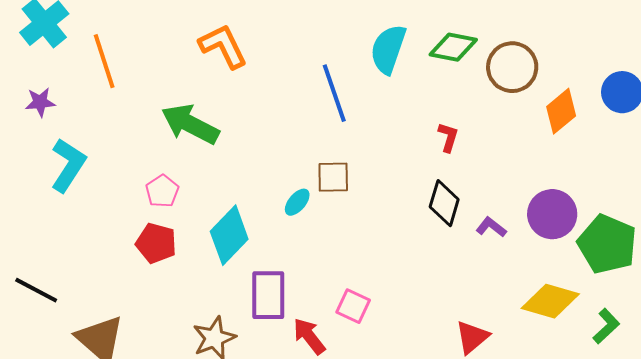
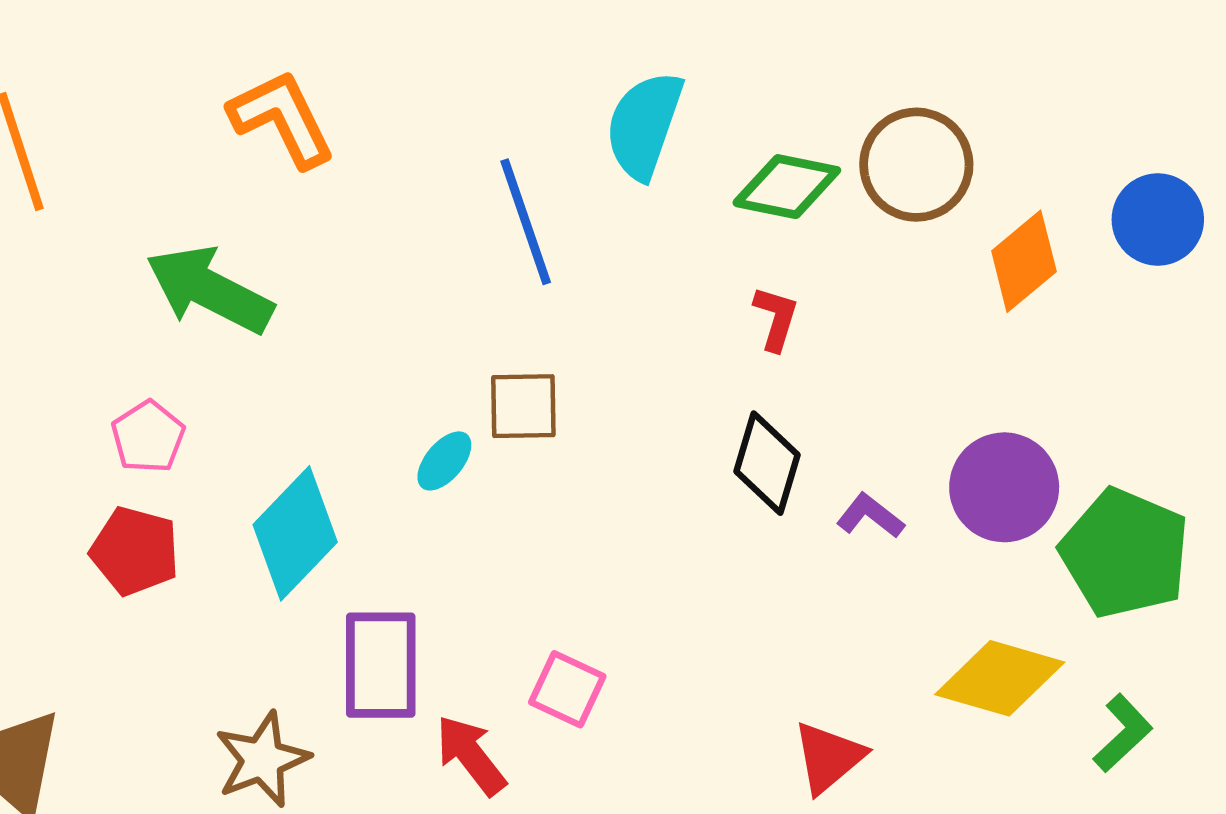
green diamond: (453, 47) -> (787, 187), moved

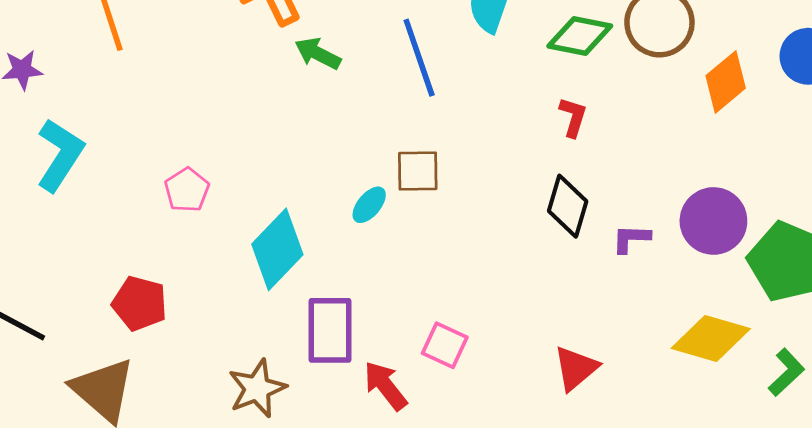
green arrow: (210, 290) -> (318, 54), moved, size x0.6
purple L-shape: (870, 516) -> (631, 239), turned -36
red pentagon: (135, 551) -> (140, 303), moved
red triangle: (829, 757) -> (576, 368), moved

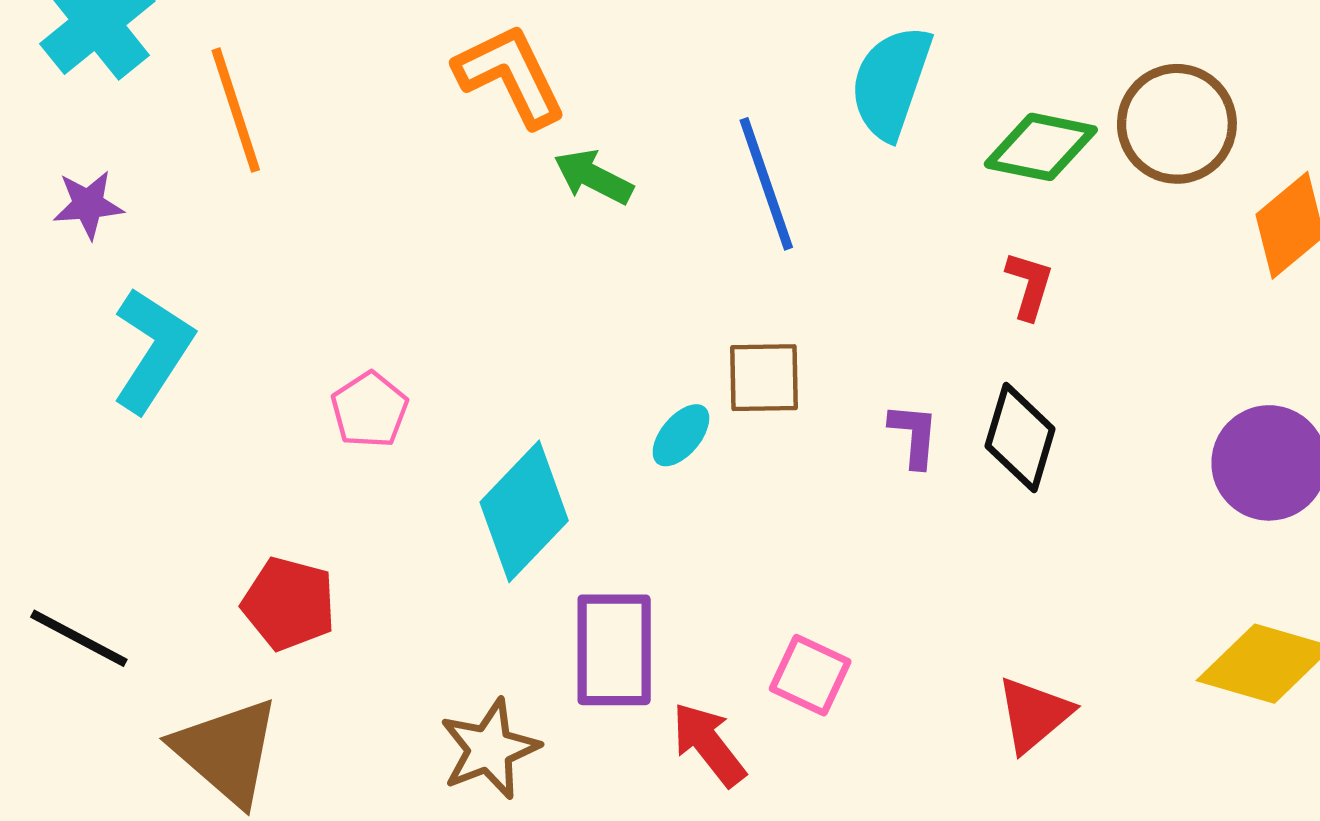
purple L-shape: (631, 239) -> (914, 435), moved, turned 93

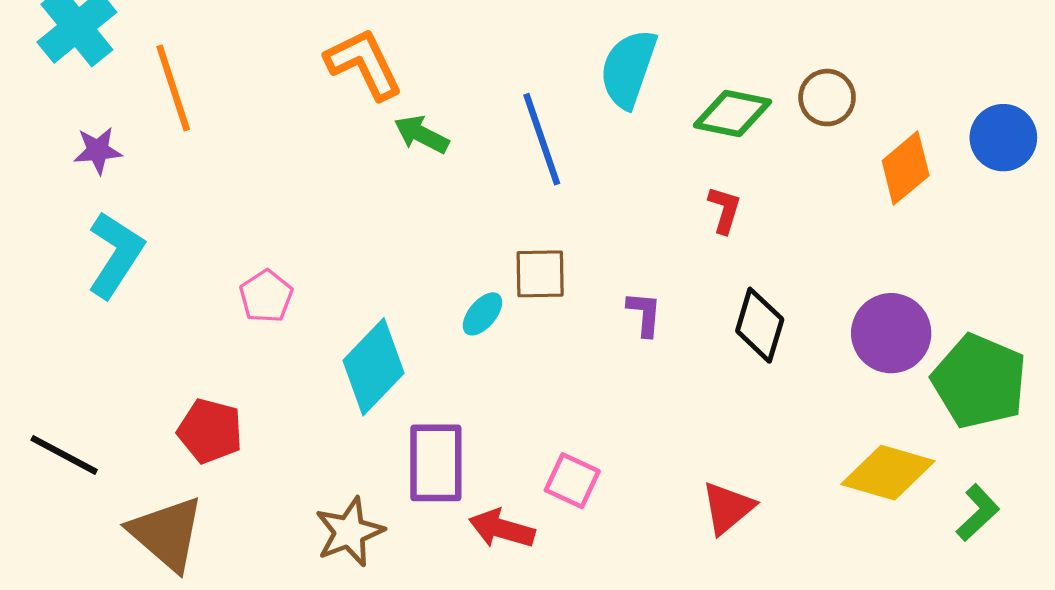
brown circle: (1177, 124) -> (827, 98), size x0.7
purple star: (88, 205) -> (98, 150), moved
black diamond: (1020, 438) -> (760, 325), moved
red arrow: (709, 744) -> (502, 529), turned -36

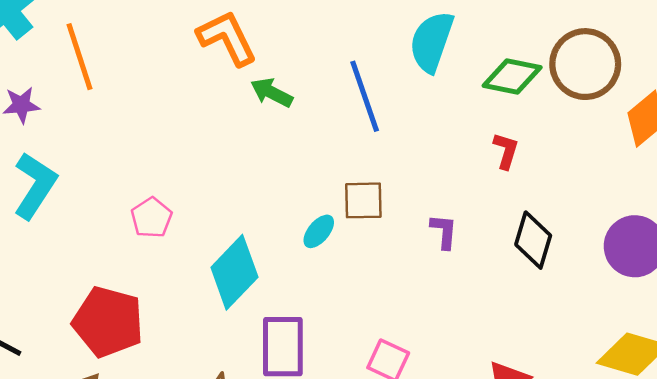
brown circle: (827, 98) -> (585, 64), size x1.6
red pentagon: (210, 431) -> (108, 322), size x1.4

